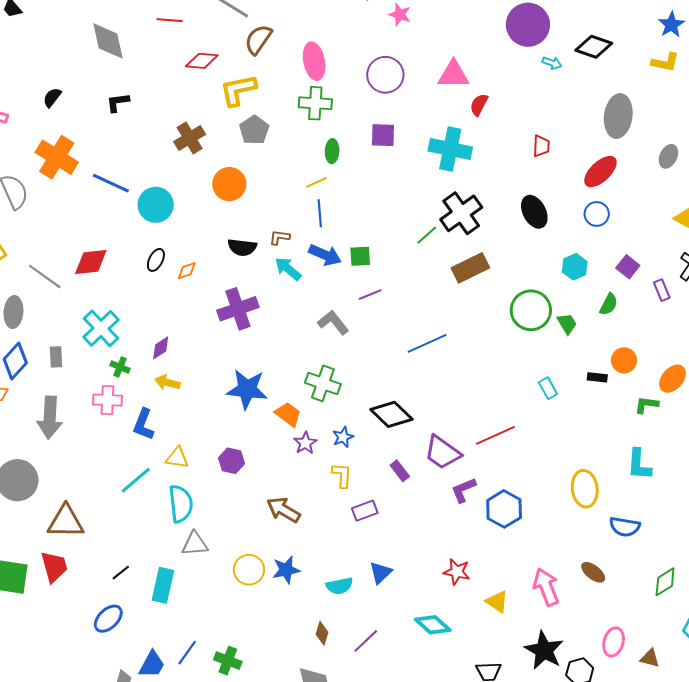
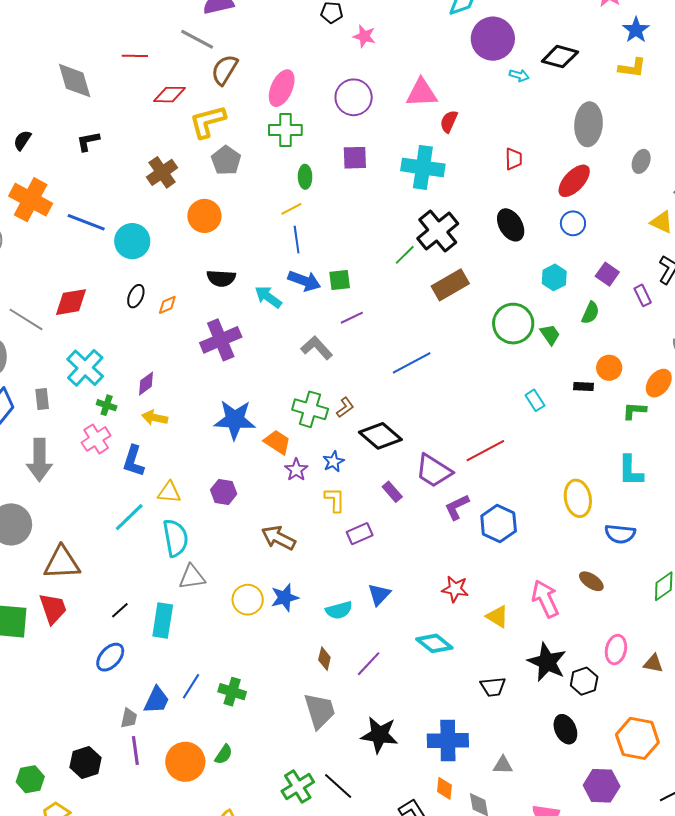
pink ellipse: (314, 61) -> (282, 88), turned 39
brown L-shape: (280, 237) -> (345, 407), moved, turned 140
pink cross: (108, 400) -> (96, 439), turned -32

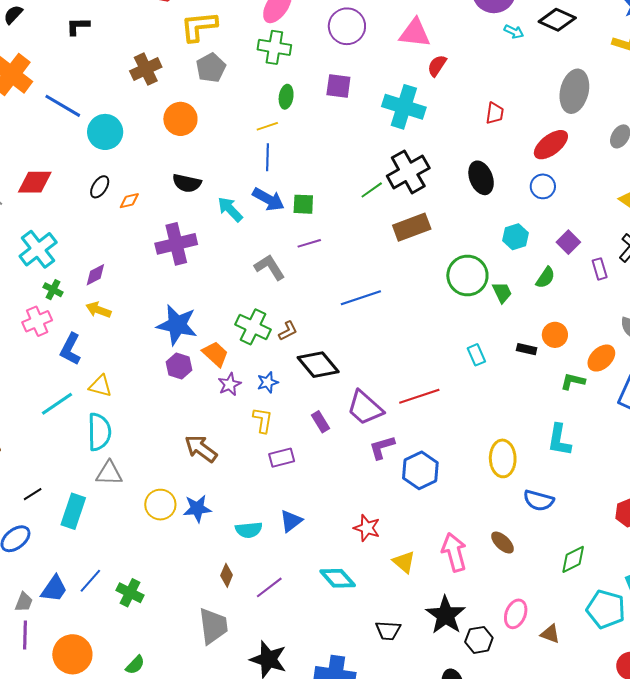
purple hexagon: (224, 492) -> (179, 366), moved
green semicircle: (224, 754) -> (135, 665), moved

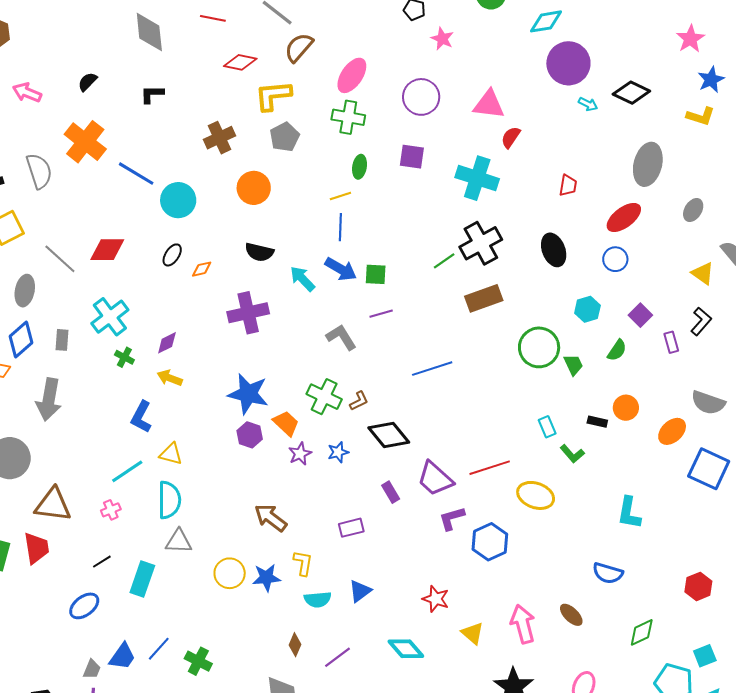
pink cross: (37, 321) -> (111, 510), moved, size x0.7
green L-shape: (573, 381) -> (572, 454), moved, turned -145
yellow L-shape: (263, 420) -> (303, 563), moved
yellow ellipse: (503, 458) -> (536, 495), moved, turned -69

